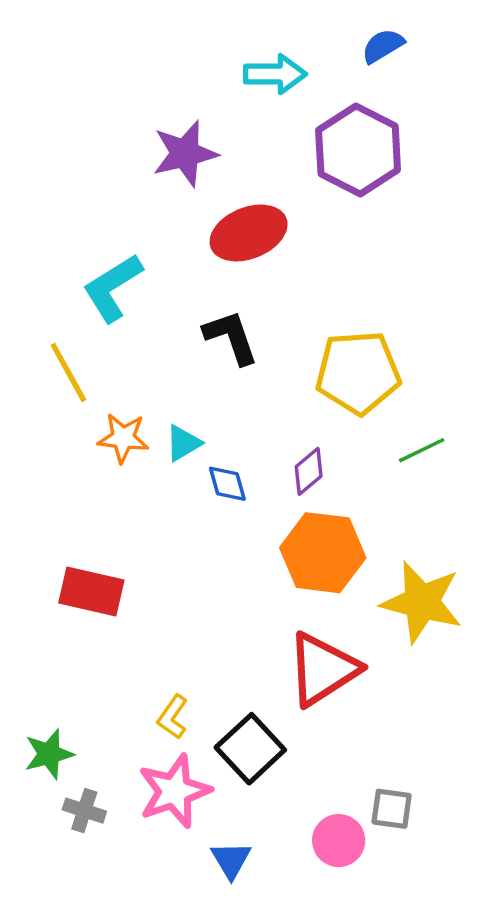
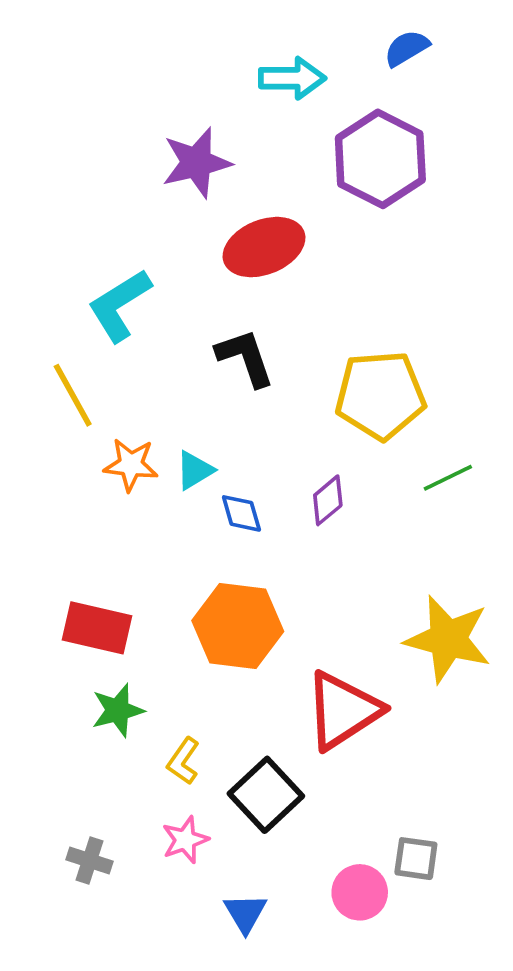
orange hexagon: (323, 553) -> (238, 626), moved
green star: (49, 754) -> (118, 710), moved
pink star: (174, 791) -> (185, 840), size x0.6

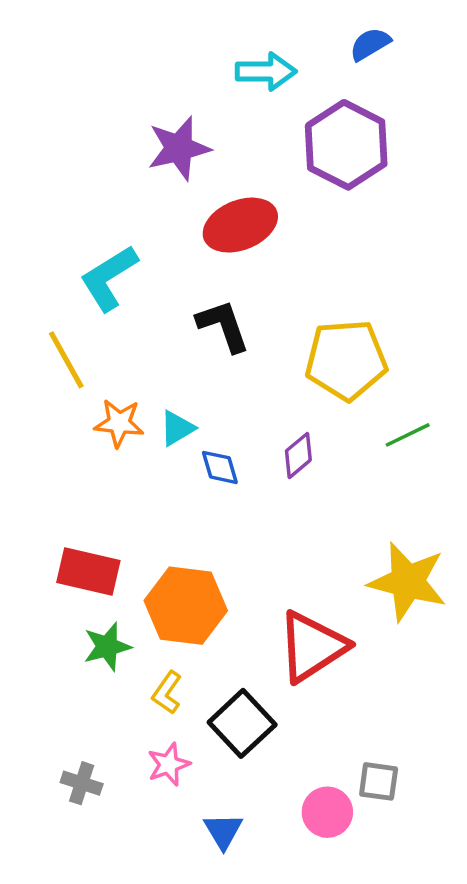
orange hexagon: (238, 626) -> (186, 606), moved

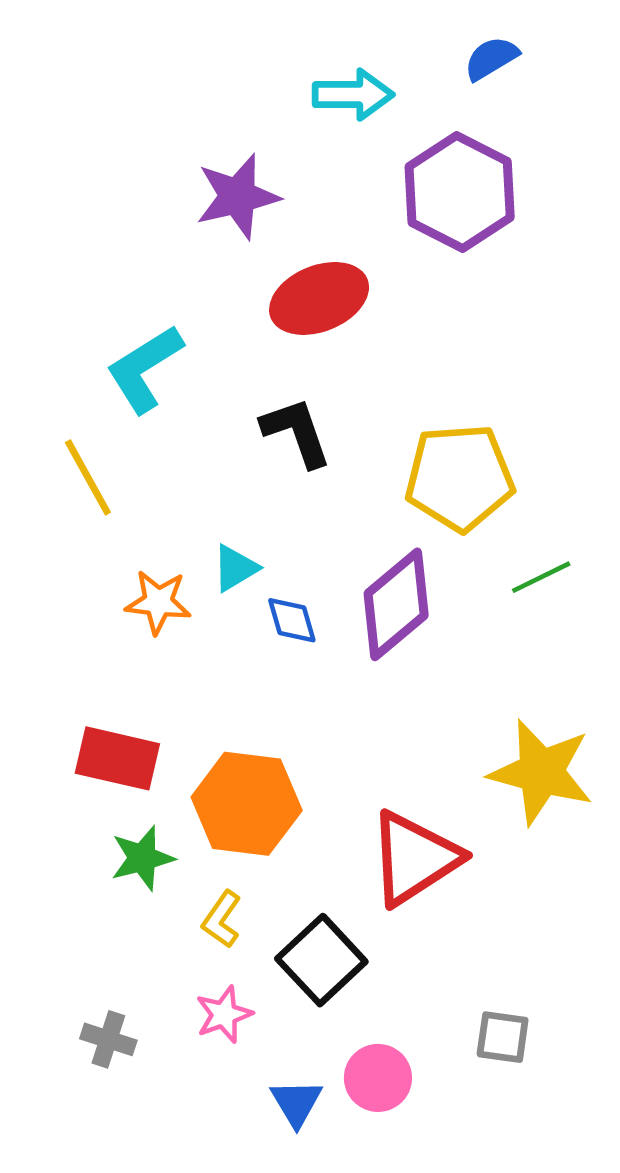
orange star: (119, 423) -> (158, 602), moved
purple diamond: (298, 455) -> (396, 604), size x1.8
pink circle: (327, 812) -> (378, 1078), moved

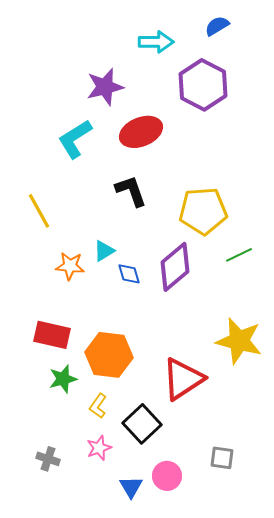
cyan L-shape: (145, 369) -> (75, 139), moved

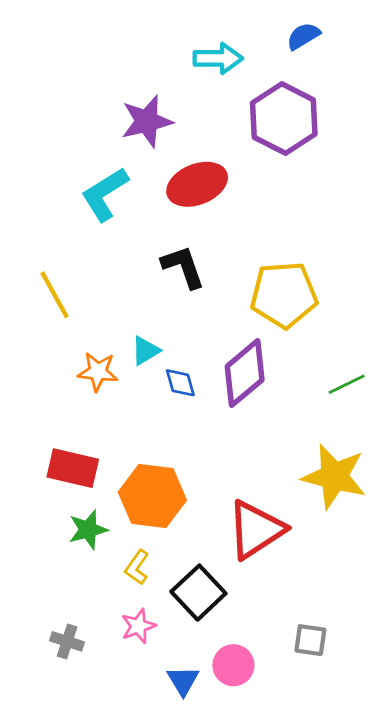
green line: (239, 255) -> (347, 384), moved

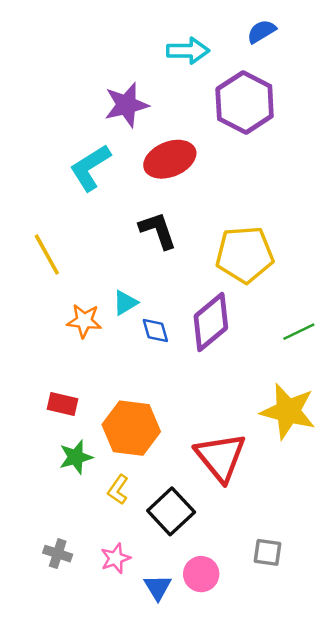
red rectangle: (73, 468) -> (62, 404), size x0.7
red triangle: (256, 530) -> (220, 457), turned -36
pink star: (138, 626) -> (116, 558), moved

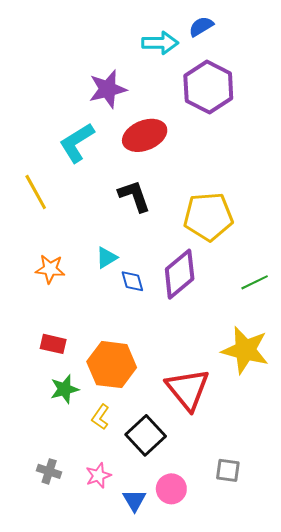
blue semicircle: (261, 31) -> (201, 26), moved
yellow line: (47, 254) -> (36, 192), moved
orange star: (84, 321) -> (50, 269), moved

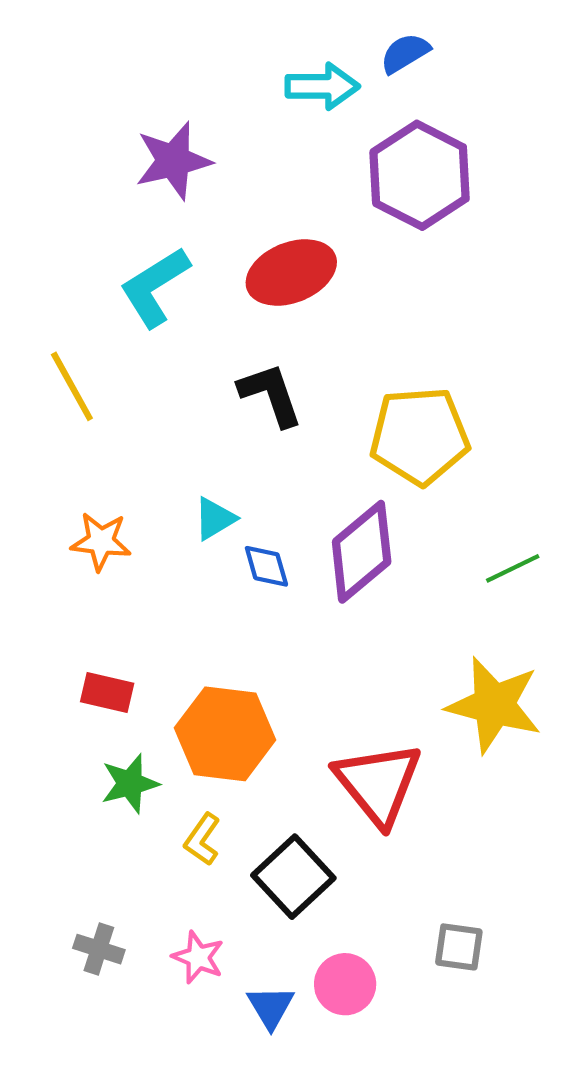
purple star: (108, 89) -> (173, 161), moved
pink star: (98, 476) -> (198, 957), turned -30

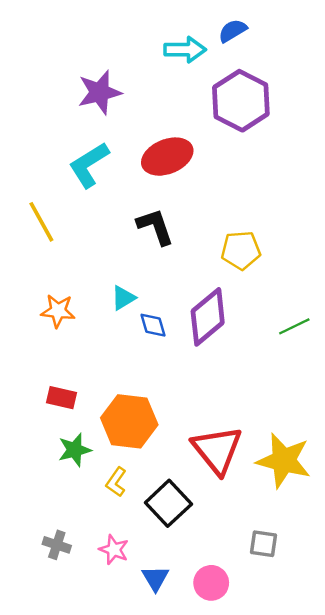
yellow pentagon: (420, 436) -> (241, 250), size x0.7
yellow star: (494, 705) -> (284, 461), moved
pink circle: (345, 984) -> (211, 583), moved

